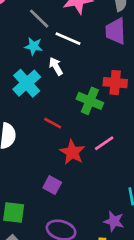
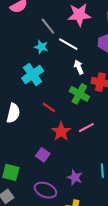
white arrow: (56, 66) -> (79, 67), moved
purple star: (114, 221) -> (75, 177), moved

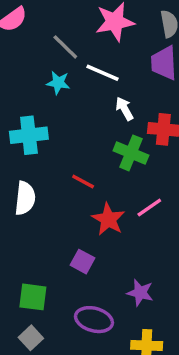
cyan cross: (33, 75) -> (29, 135), moved, turned 35

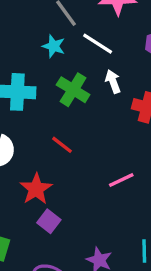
green cross: (131, 153) -> (73, 90), moved
red star: (108, 219) -> (36, 189), moved

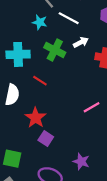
white arrow: (113, 81) -> (81, 42), turned 88
red line: (62, 145) -> (40, 81), moved

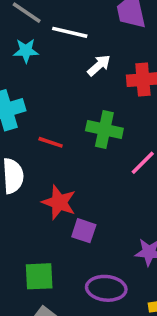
green cross: (55, 50) -> (104, 129), moved

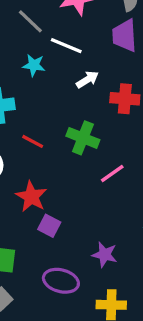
cyan star: (26, 51) -> (34, 65), moved

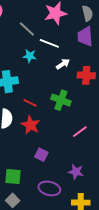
pink line: (112, 173) -> (80, 132), moved
red star: (31, 197) -> (31, 125), moved

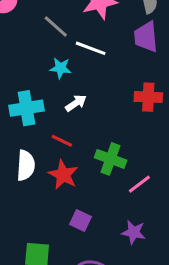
white arrow: (63, 64) -> (76, 103), moved
green cross: (61, 100) -> (111, 159), moved
purple star: (76, 172) -> (134, 232), moved

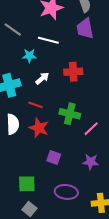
gray line: (56, 27) -> (13, 29), moved
red cross: (148, 97) -> (73, 72), moved

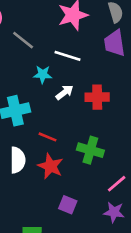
white arrow: (42, 78) -> (64, 92), moved
pink line: (91, 129) -> (117, 184), moved

